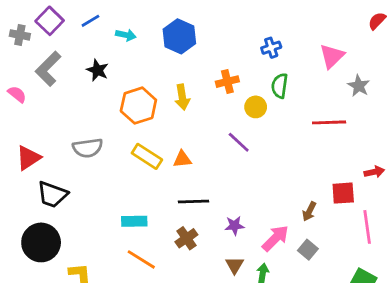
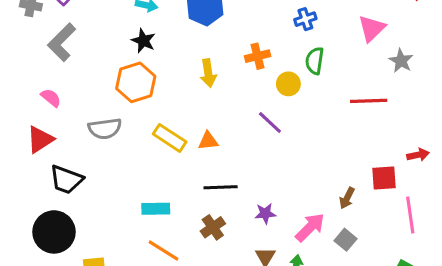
black star: (98, 70) -> (143, 41), moved
pink semicircle: (17, 94) -> (51, 98), moved
orange hexagon: (138, 106) -> (136, 82), moved

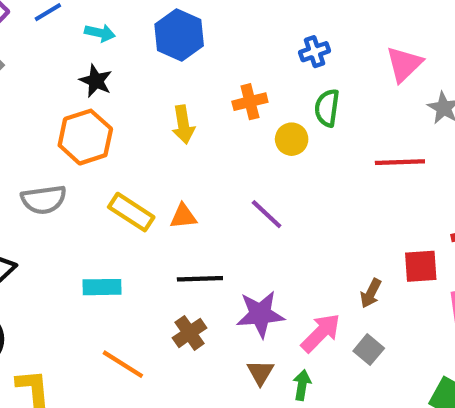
purple line: (270, 122) -> (267, 214), moved
cyan rectangle: (156, 209) -> (102, 287), moved
purple star: (265, 213) -> (260, 314), size x1.6

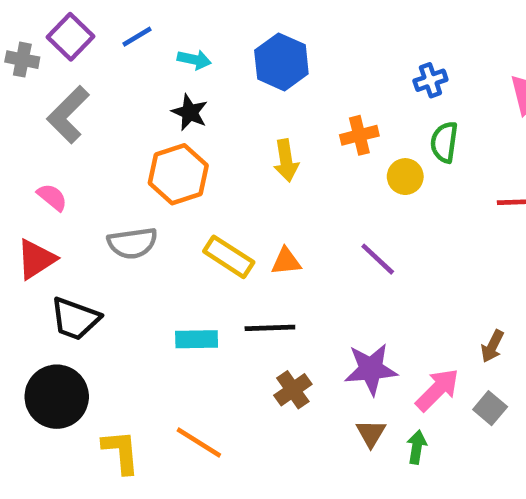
black line: (200, 279) -> (270, 328), moved
orange line: (123, 364) -> (199, 443), moved

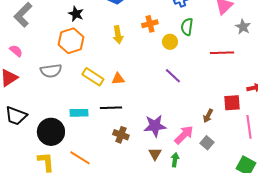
purple line: (378, 259) -> (173, 76), moved
black trapezoid: (75, 319) -> (16, 116), moved
brown cross: (293, 390) -> (121, 135), turned -35
black circle: (57, 397) -> (51, 132), moved

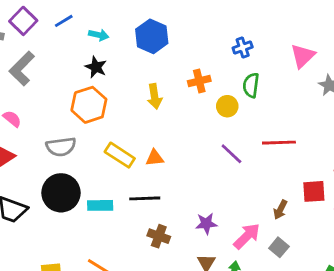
red line: (222, 53) -> (279, 143), moved
purple star: (155, 126) -> (206, 224), size x0.7
black circle: (51, 132) -> (61, 193), moved

